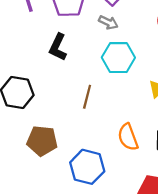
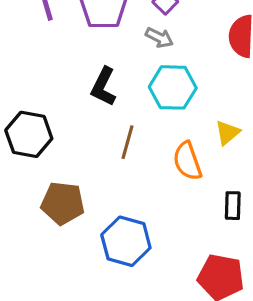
black L-shape: (58, 47) -> (103, 87), moved
orange semicircle: (128, 137) -> (187, 161), moved

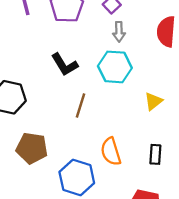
gray arrow: (159, 38) -> (119, 32), moved, turned 60
black L-shape: (103, 87) -> (65, 65), turned -60
orange semicircle: (187, 161) -> (111, 152), moved

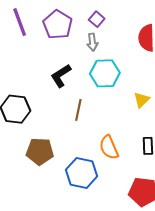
gray arrow: (119, 32) -> (92, 42), moved
black L-shape: (65, 65) -> (61, 76), turned 95

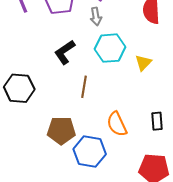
yellow triangle: (142, 100) -> (143, 63), moved
brown pentagon: (40, 151) -> (61, 131), moved

